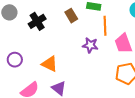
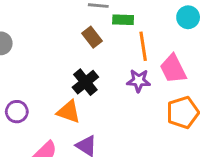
black cross: (37, 21) -> (85, 82), moved
purple star: (90, 45) -> (139, 81), moved

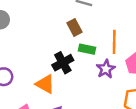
green rectangle: (123, 20) -> (87, 49), moved
purple star: (139, 81) -> (106, 69), turned 30

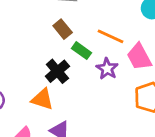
orange line: (114, 42) -> (111, 36), turned -55
green rectangle: (87, 49) -> (82, 51), turned 35

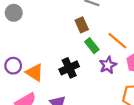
black cross: (57, 71) -> (69, 68), moved
orange triangle: (42, 99) -> (35, 73), moved

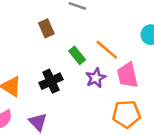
brown rectangle: (82, 25) -> (46, 28), moved

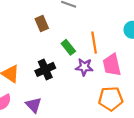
orange line: (107, 50) -> (94, 43), turned 40
purple star: (96, 78) -> (84, 67), turned 30

